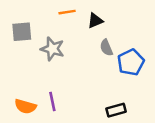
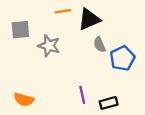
black triangle: (95, 21) -> (89, 19), size x1.5
purple line: (52, 102) -> (82, 95), moved

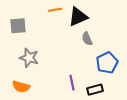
gray star: (49, 46) -> (29, 58), moved
blue pentagon: (122, 58) -> (107, 63), moved

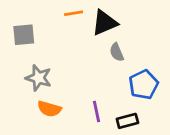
orange semicircle: (21, 87) -> (49, 109), moved

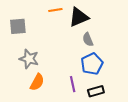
blue pentagon: (144, 85) -> (92, 64), moved
orange semicircle: (49, 109) -> (37, 82), turned -78

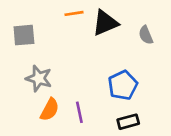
gray semicircle: (88, 40) -> (146, 35), moved
purple line: (73, 84) -> (79, 112), moved

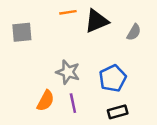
gray semicircle: (146, 35) -> (134, 32), turned -126
gray star: (39, 78) -> (68, 72), moved

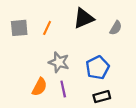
orange line: (68, 12) -> (47, 28), moved, turned -56

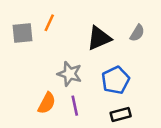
black triangle: (84, 18) -> (99, 38), moved
orange line: (47, 28) -> (49, 23), moved

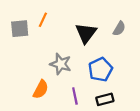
black triangle: (99, 38) -> (86, 33), turned -30
purple line: (75, 106) -> (75, 96), moved

